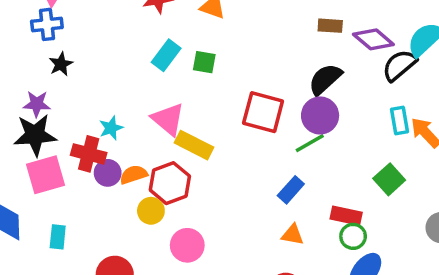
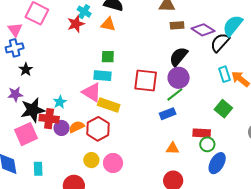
cyan rectangle: (166, 55) -> (102, 76), moved, turned 66
black star: (35, 135) -> (33, 110), moved
blue rectangle: (291, 190) -> (168, 114), moved, turned 35
yellow circle: (151, 211) -> (91, 160), moved

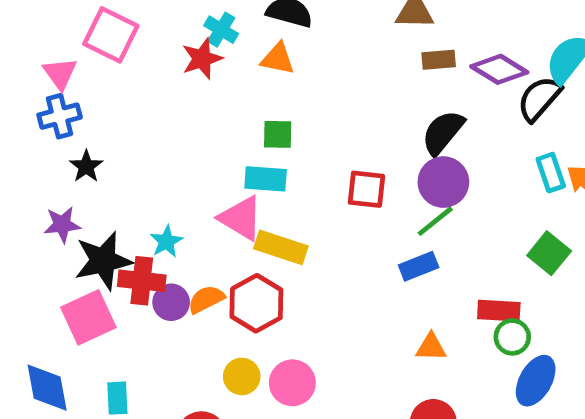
red square: (146, 81) -> (366, 189), size x0.7

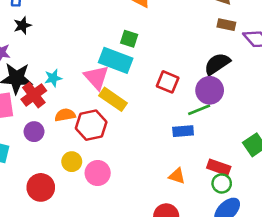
cyan rectangle: (266, 179) -> (116, 60), size x1.4
red cross: (142, 281) -> (34, 95), turned 30
purple circle: (171, 302) -> (34, 132), moved

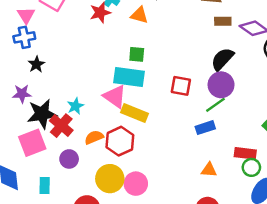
yellow circle: (72, 162) -> (110, 179), size x1.5

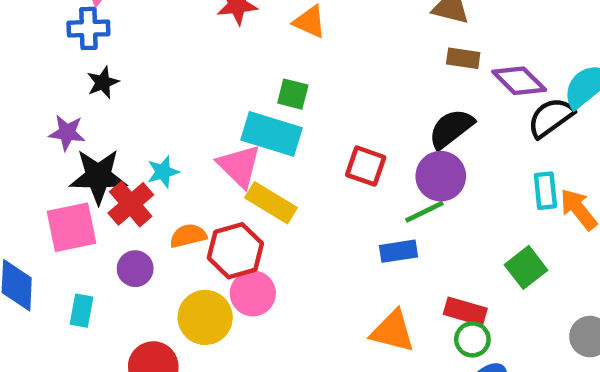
orange triangle: (209, 170) -> (393, 331), size x1.5
pink circle: (136, 184) -> (253, 293), moved

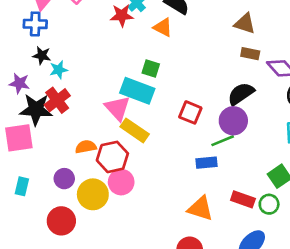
black star: (103, 82) -> (42, 56), turned 30
cyan star: (163, 172) -> (59, 70), moved
red cross: (131, 204) -> (57, 100), moved
purple circle: (135, 269) -> (64, 179), moved
green circle: (472, 339) -> (269, 204), moved

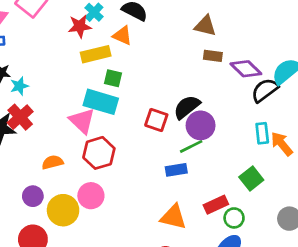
black semicircle: (241, 94) -> (187, 107), moved
yellow rectangle: (135, 130) -> (96, 54), moved, turned -44
red hexagon: (112, 157) -> (99, 153), moved
red rectangle: (243, 199) -> (216, 205), turned -40
green circle: (269, 204) -> (234, 218), moved

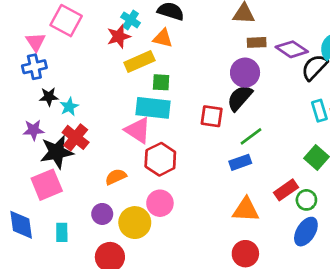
purple circle: (201, 125) -> (245, 73), moved

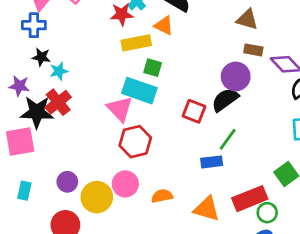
green line: (251, 136) -> (228, 139), turned -30
orange semicircle: (116, 177) -> (162, 196), moved
red rectangle: (286, 190) -> (250, 199), size x1.4

